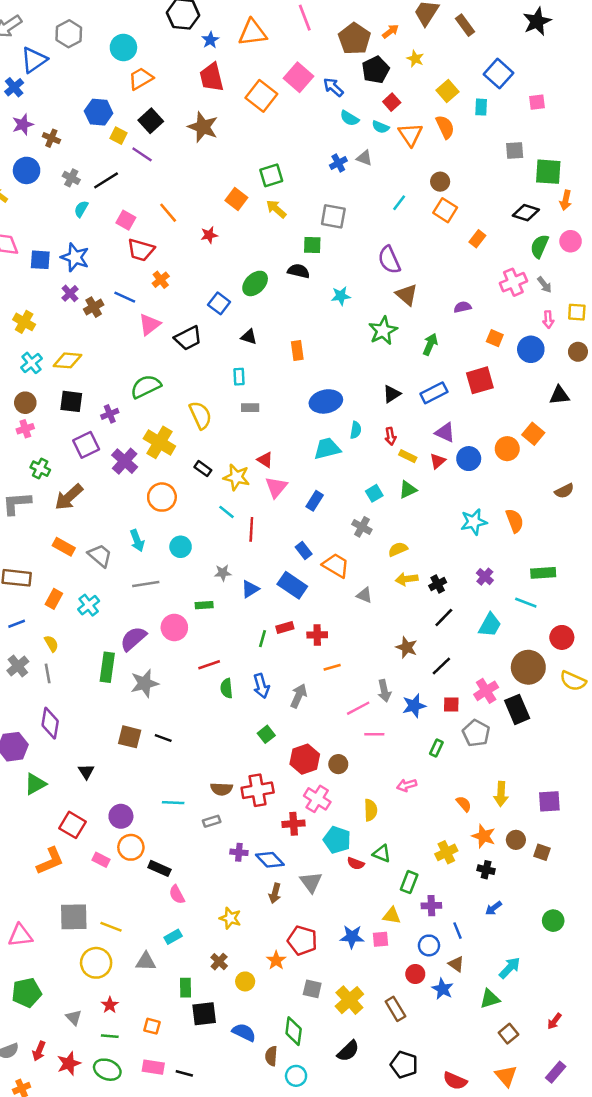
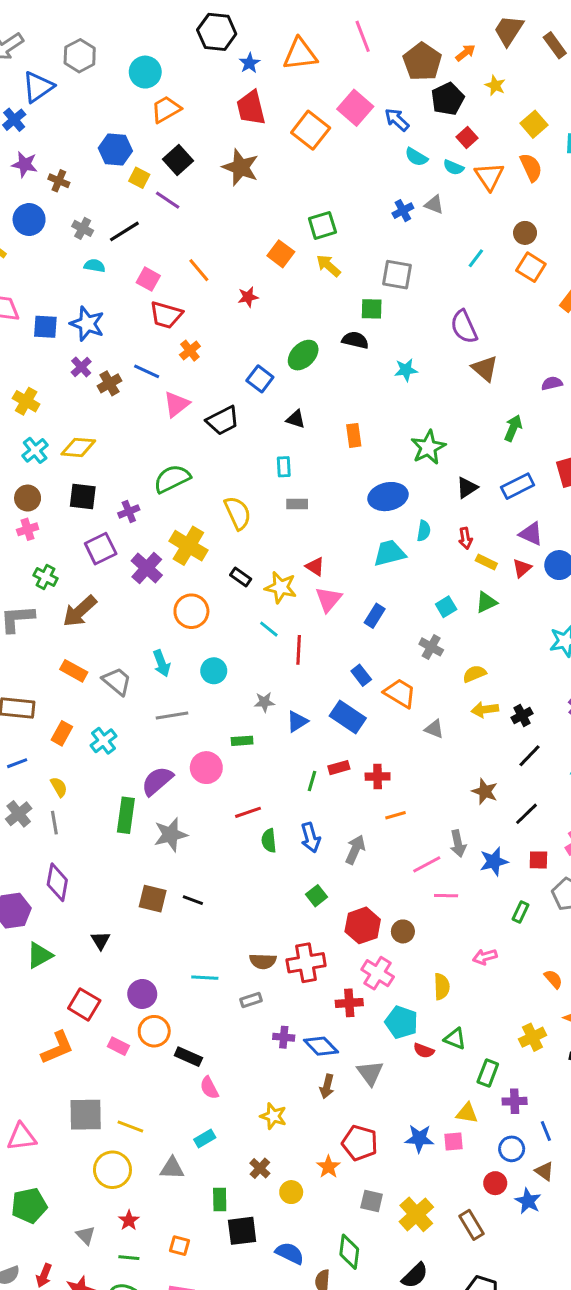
purple star: (23, 124) -> (25, 164), turned 30
cyan semicircle: (81, 209) -> (95, 266), turned 70
green star: (383, 331) -> (428, 447), moved

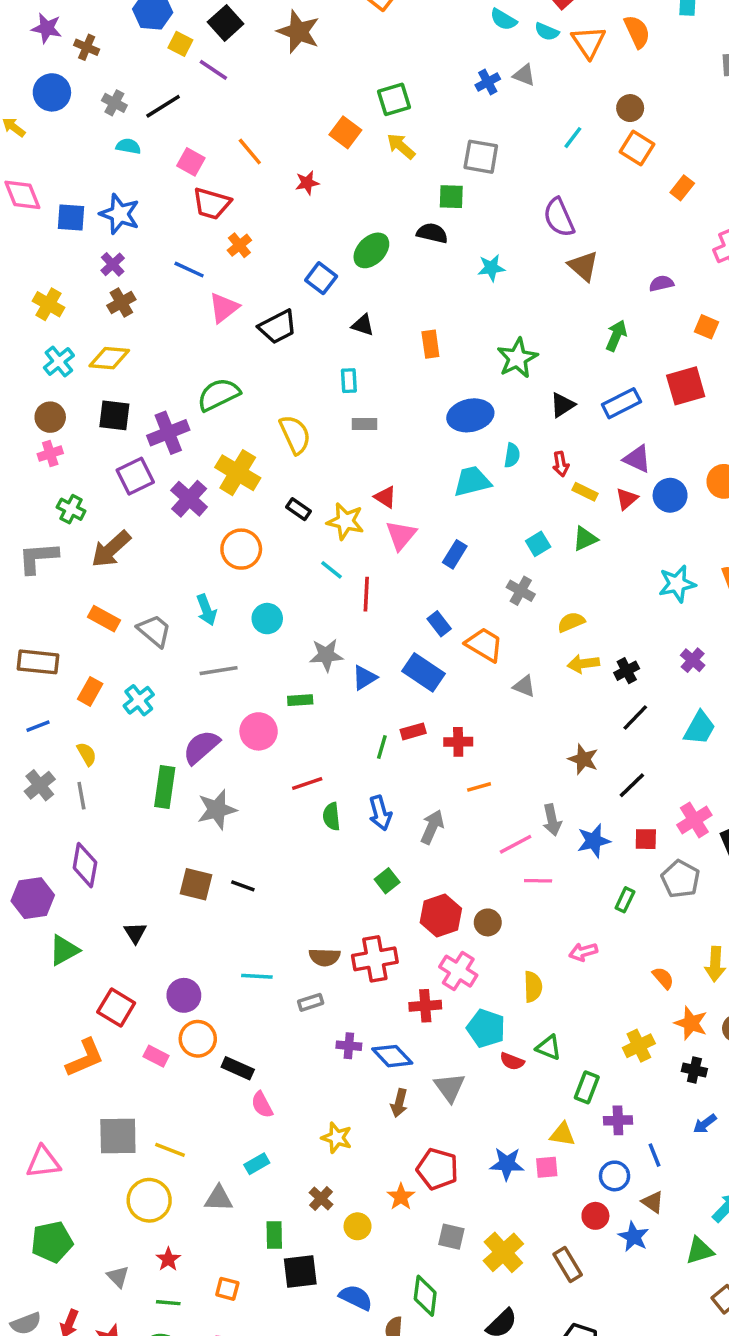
brown cross: (109, 383) -> (121, 303), moved
purple cross: (129, 511) -> (168, 433), size x1.6
gray star: (264, 702) -> (326, 655), size x1.4

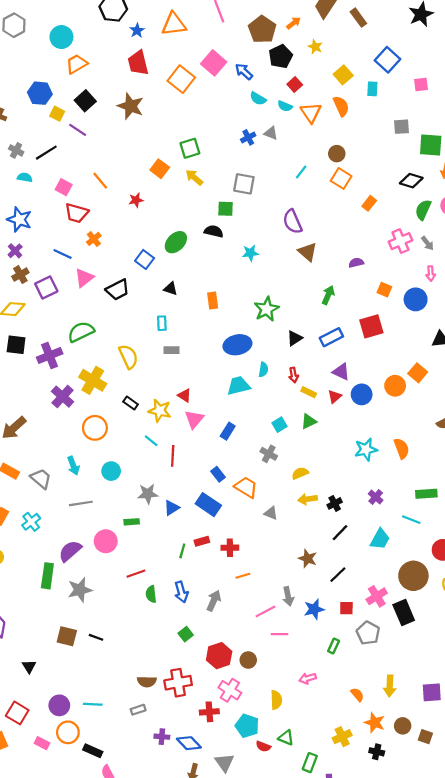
purple square: (135, 476) -> (46, 288), moved
cyan line: (257, 976) -> (93, 704), moved

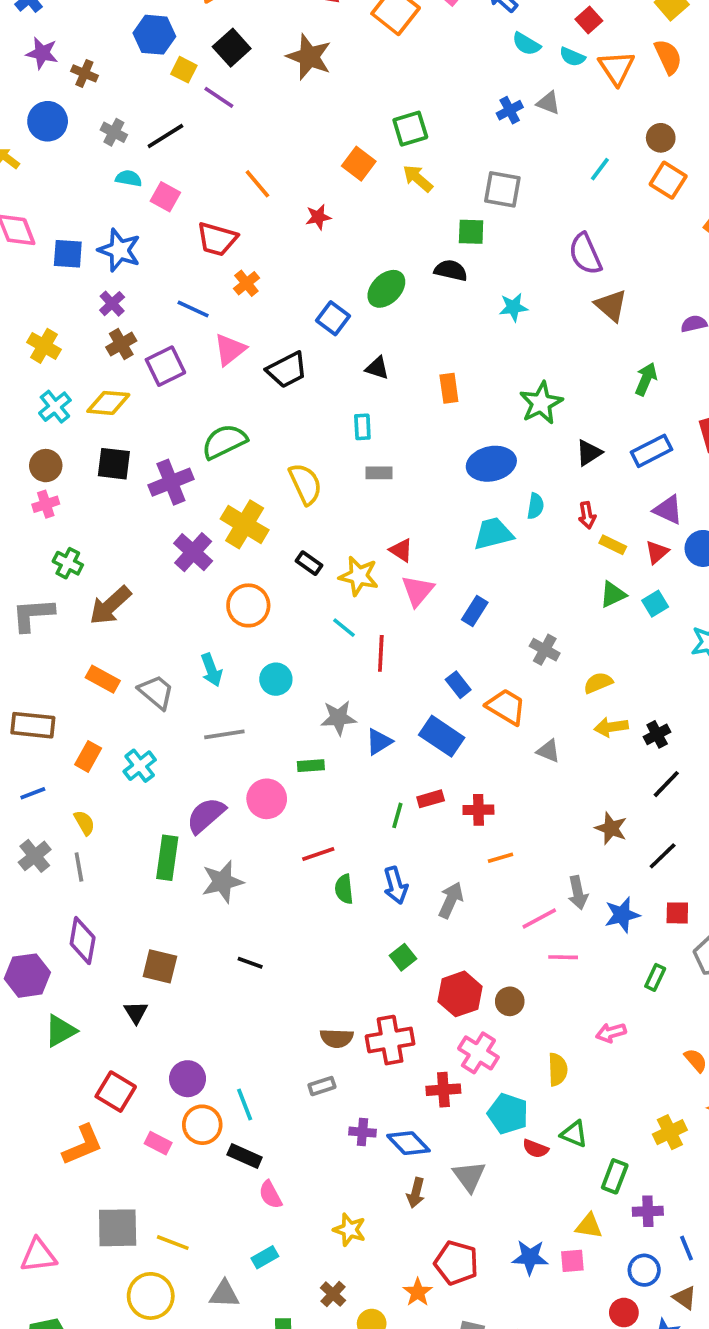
pink square: (64, 187) -> (165, 197), moved
cyan square: (280, 425) -> (655, 604), moved
brown square: (67, 636) -> (160, 966), moved
cyan line: (93, 704) -> (245, 1104), moved, turned 66

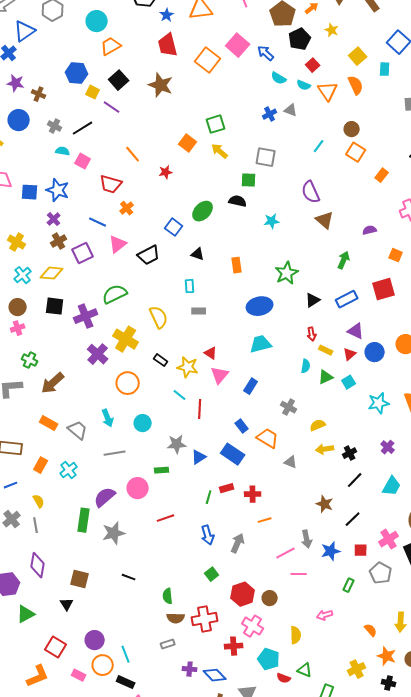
cyan semicircle: (536, 506) -> (306, 366), moved
green semicircle: (344, 889) -> (168, 596), moved

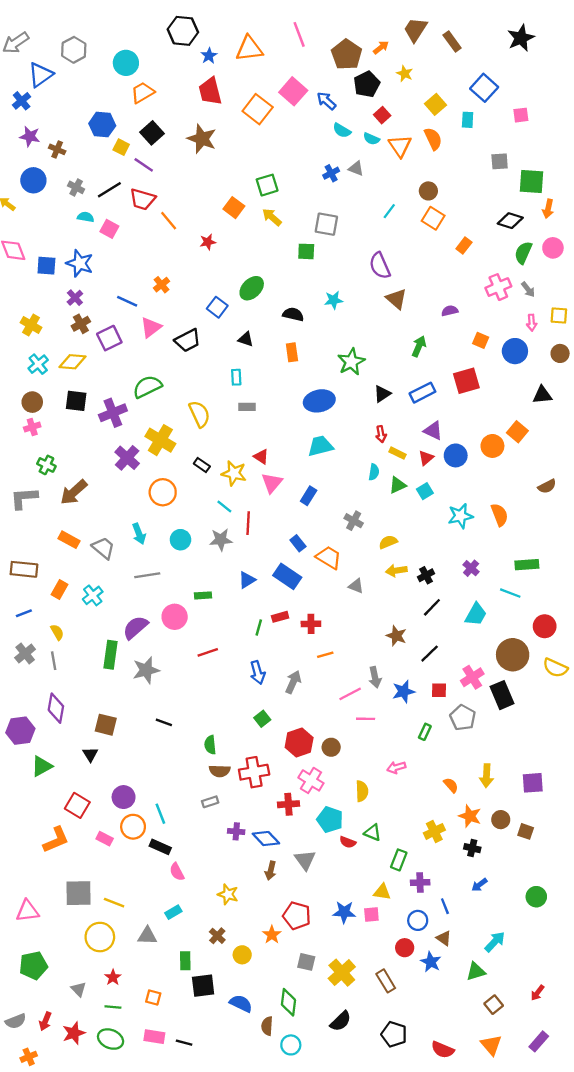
red trapezoid: (111, 184) -> (143, 199), moved
black semicircle: (238, 201) -> (293, 314), moved
gray star: (177, 444) -> (221, 540), moved

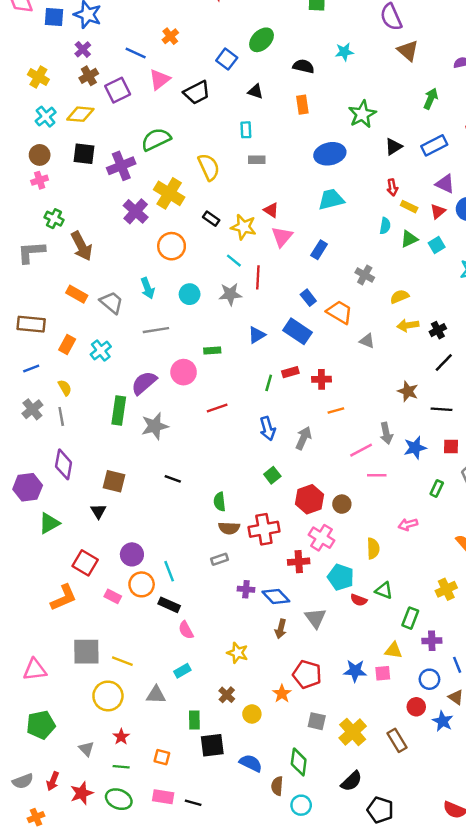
brown arrow: (74, 492) -> (82, 246), turned -76
black line: (430, 654) -> (441, 409), turned 48
black pentagon: (394, 1034) -> (380, 810), moved

